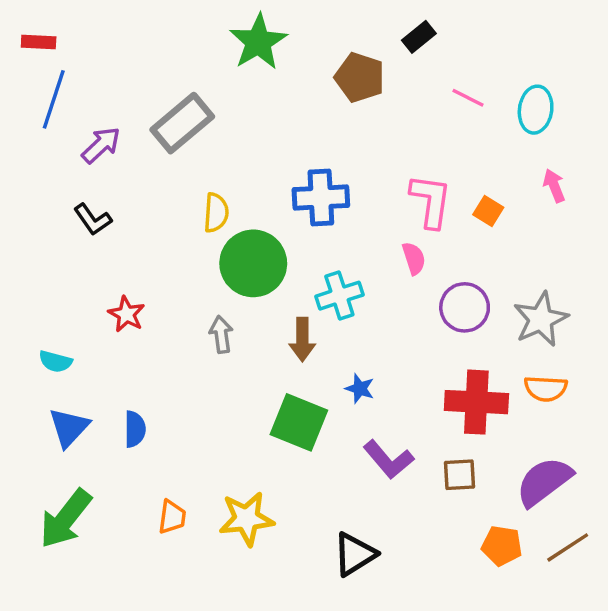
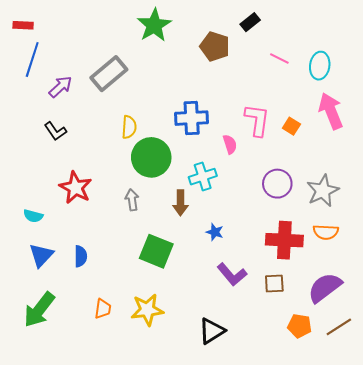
pink arrow: (554, 186) -> (331, 111), size x1.8
pink semicircle: (414, 258) -> (230, 144), moved
red star: (126, 314) -> (76, 188), size x1.5
green square: (299, 422) -> (156, 251), moved

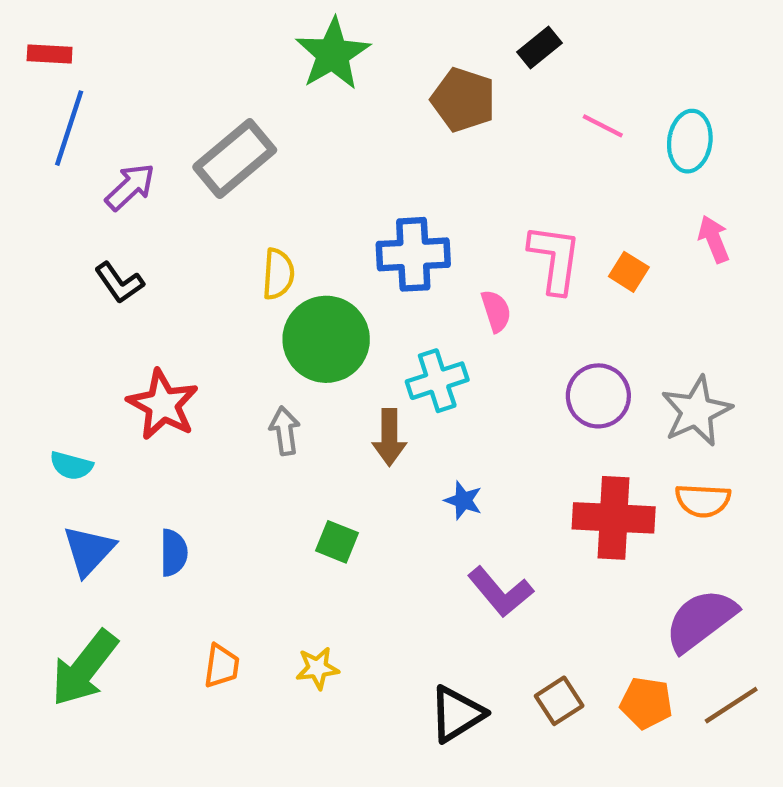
pink arrow: (331, 111) -> (714, 239), size x0.6
green square: (156, 251) -> (337, 542), size x0.6
brown square: (274, 284) -> (559, 701), moved, turned -30
yellow star: (147, 310) -> (317, 668), size x0.6

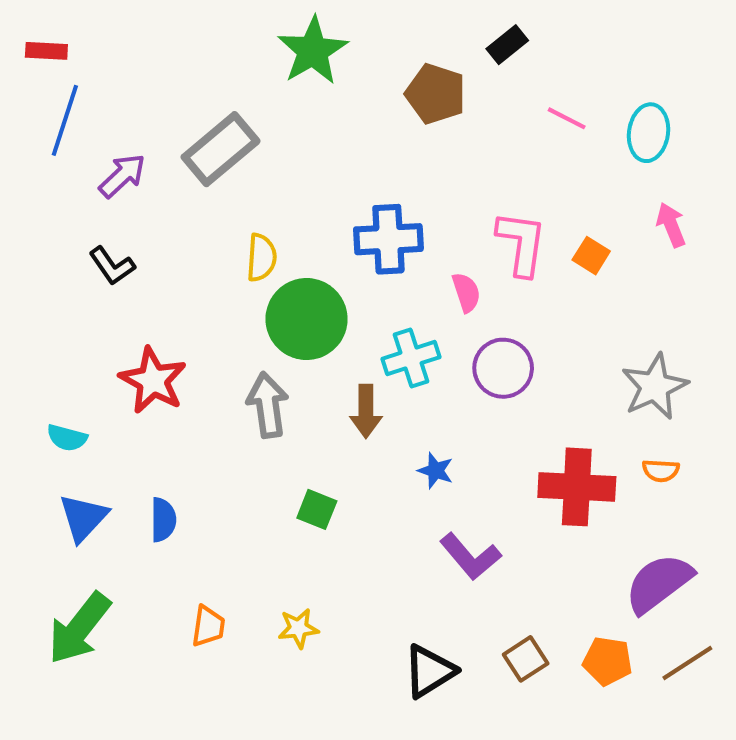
purple circle: (598, 396) -> (503, 368), moved
gray arrow: (285, 431) -> (268, 405), size x1.4
orange semicircle: (703, 500) -> (661, 471), size x0.7

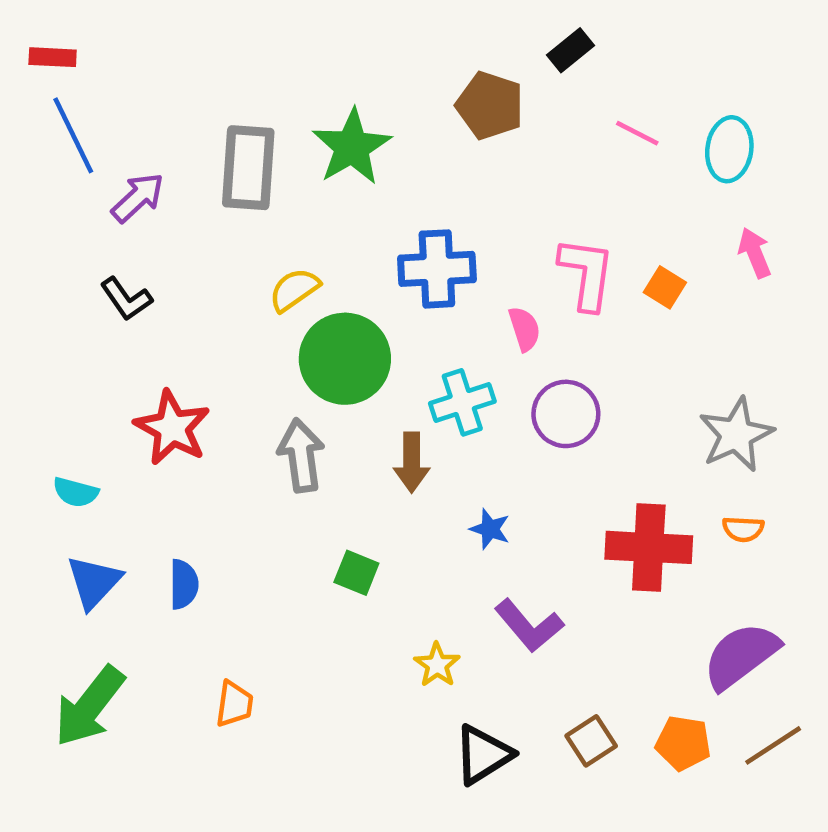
green star: (313, 51) -> (352, 147), moved
blue line: (65, 120) -> (73, 135), turned -44
gray rectangle: (221, 149) -> (248, 168), turned -46
yellow semicircle: (261, 258) -> (294, 290), turned -129
yellow star: (298, 628) -> (437, 665), moved, turned -30

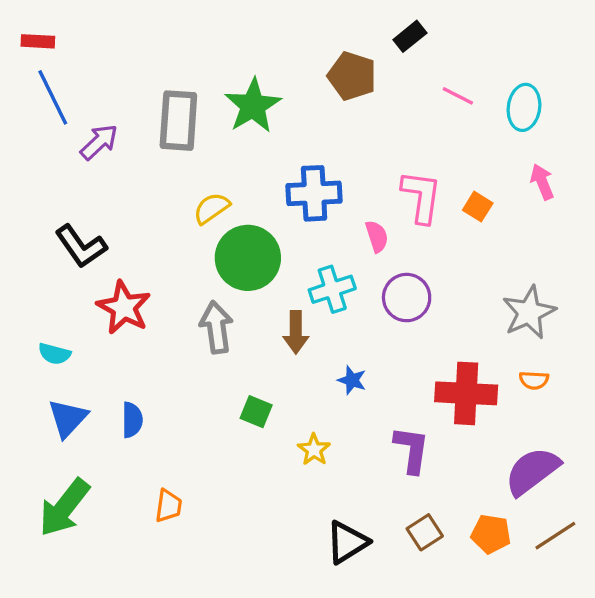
black L-shape: (126, 299) -> (81, 246), moved, size x1.4
purple L-shape: (529, 626) -> (412, 450), moved, turned -132
yellow star: (437, 665) -> (314, 450), moved

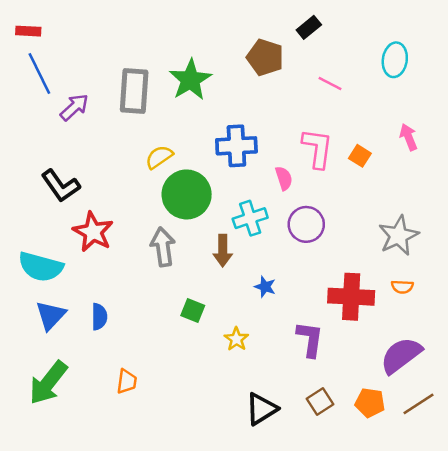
pink line: (458, 96) -> (330, 83), moved
cyan ellipse: (524, 107) -> (395, 60), moved
cyan semicircle: (54, 354) -> (41, 267), size x1.8

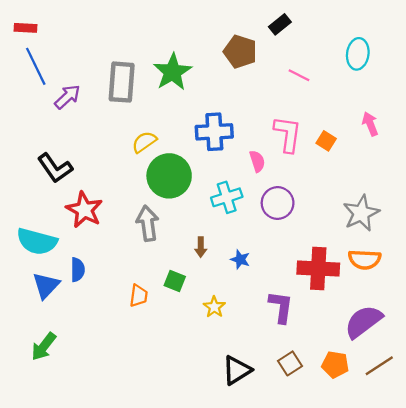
brown arrow: (223, 251) -> (201, 247), moved, size x0.7
orange semicircle: (402, 287) -> (365, 259), size x1.6
blue semicircle: (99, 317) -> (78, 270), moved
orange trapezoid: (127, 381) -> (139, 296), moved
green arrow: (48, 383) -> (44, 346), size x0.7

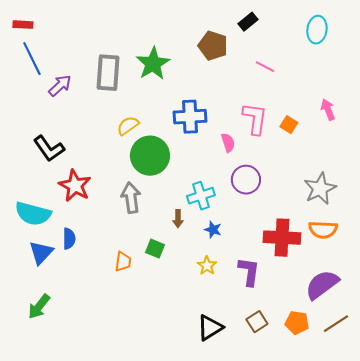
cyan ellipse: (358, 54) -> (317, 30), moved
cyan cross: (227, 197) -> (201, 196), moved
yellow star: (214, 307) -> (207, 266), moved

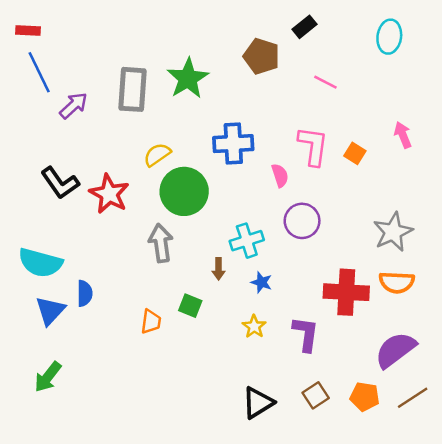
red star: (75, 186) -> (109, 194), moved

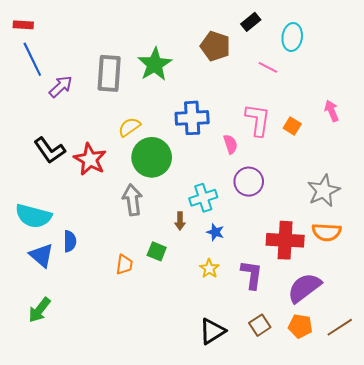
cyan ellipse: (389, 37) -> (292, 37), moved
blue triangle: (50, 311) -> (41, 255), turned -32
purple semicircle: (395, 350) -> (304, 288), moved

